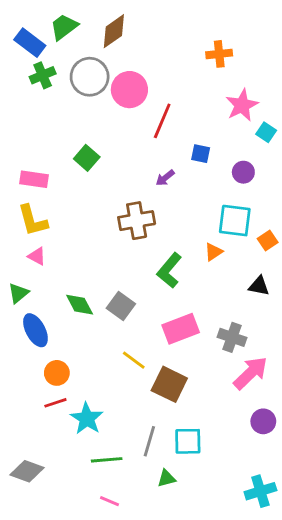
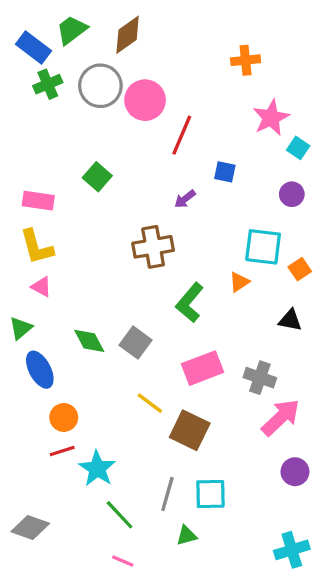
purple circle: (243, 172) -> (292, 194), moved
green line: (107, 460) -> (120, 515), turned 52

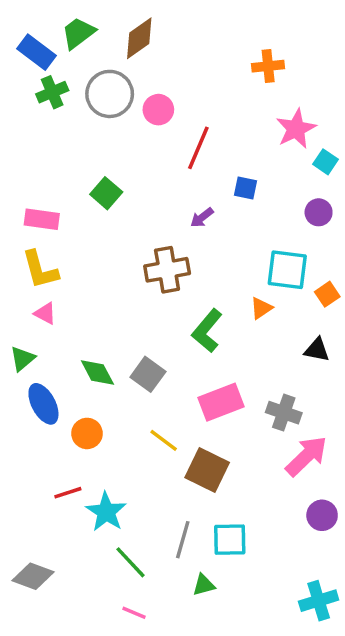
pink circle: (145, 100) -> (158, 110), size x0.7
orange circle: (64, 417) -> (87, 433), moved

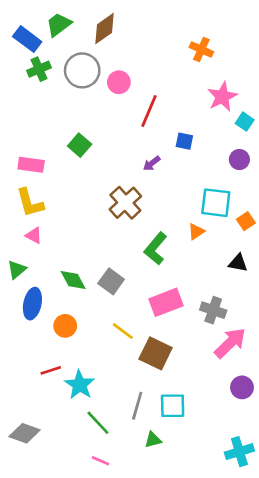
orange cross: (268, 66) -> (201, 49), turned 30
brown cross: (167, 270) -> (125, 203), turned -32
blue ellipse: (43, 404) -> (32, 304), turned 40

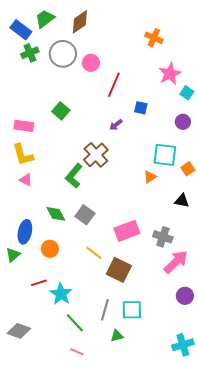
green L-shape: (156, 249) -> (74, 176), moved
green triangle: (17, 270) -> (13, 255), moved

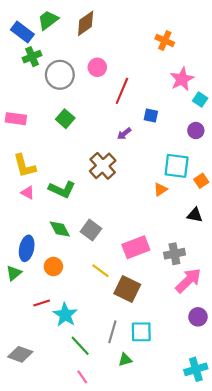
gray circle: (63, 54) -> (60, 75), moved
pink rectangle: (24, 126) -> (16, 119), moved
green L-shape: (74, 176) -> (62, 189), moved, turned -105
gray cross: (163, 237) -> (174, 254), turned -30
pink line: (77, 352) -> (82, 377), turned 32

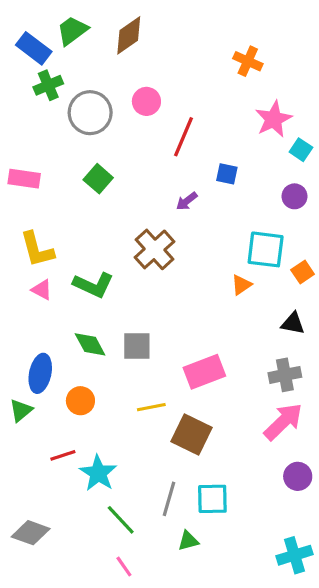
gray square: (91, 230) -> (137, 346), turned -36
gray cross: (174, 254) -> (285, 375), moved
yellow line: (101, 271) -> (151, 407), turned -48

